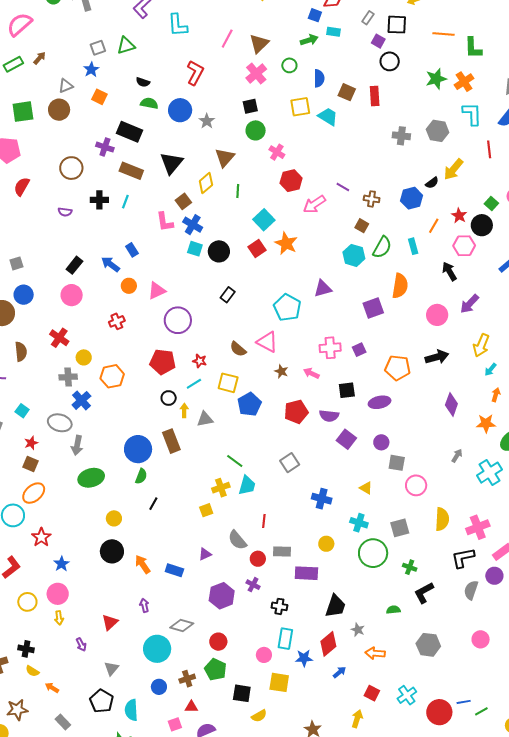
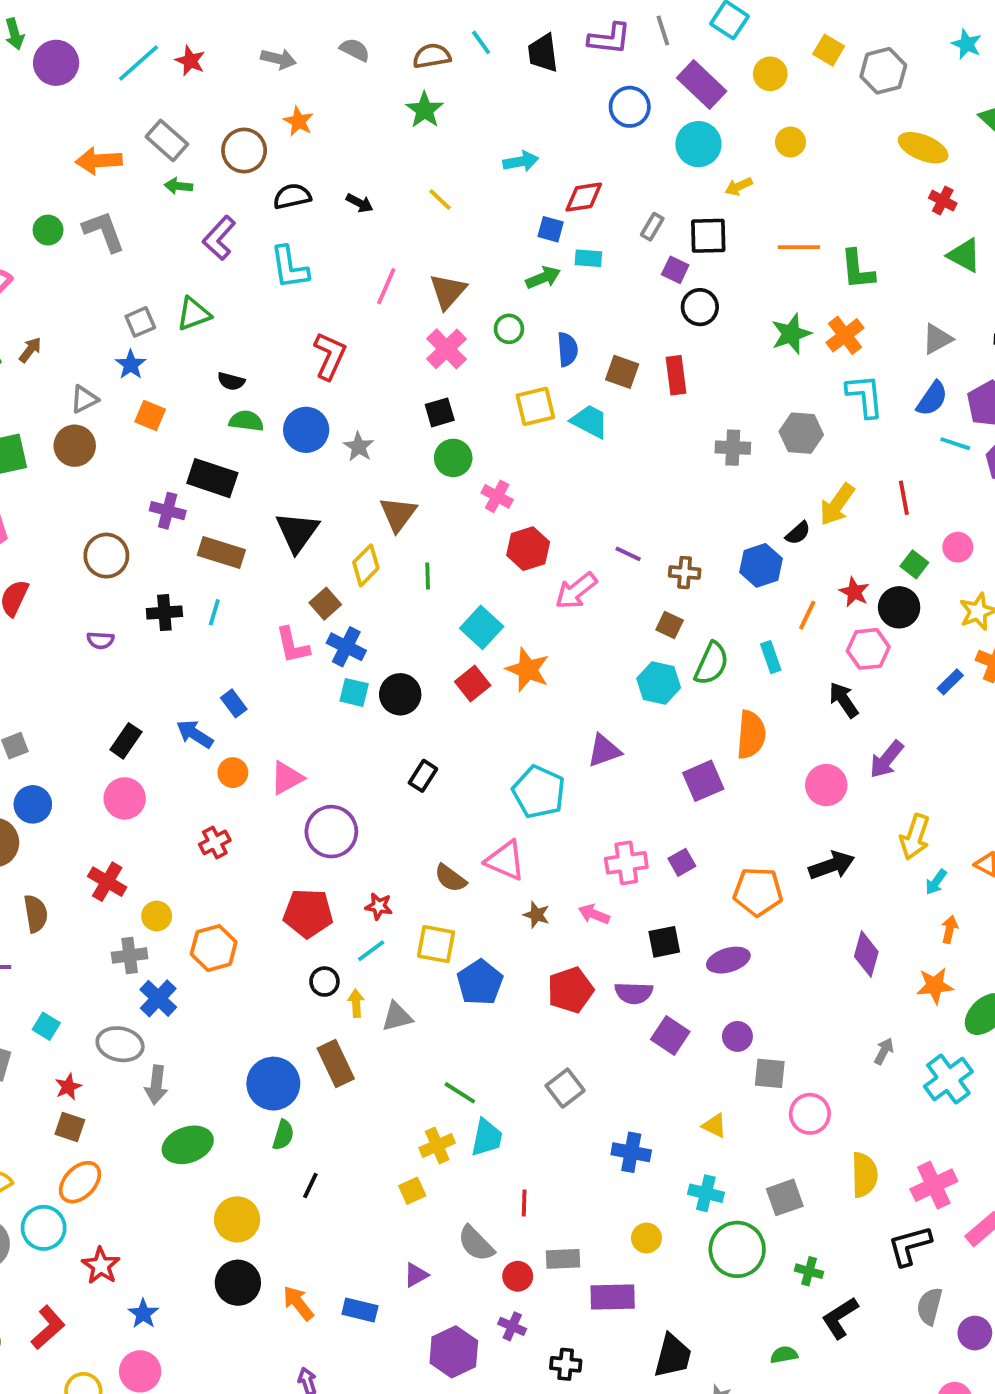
red line: (489, 149) -> (904, 498), moved
yellow circle: (114, 518) -> (237, 1219), size x1.5
purple circle: (494, 576) -> (975, 1333), moved

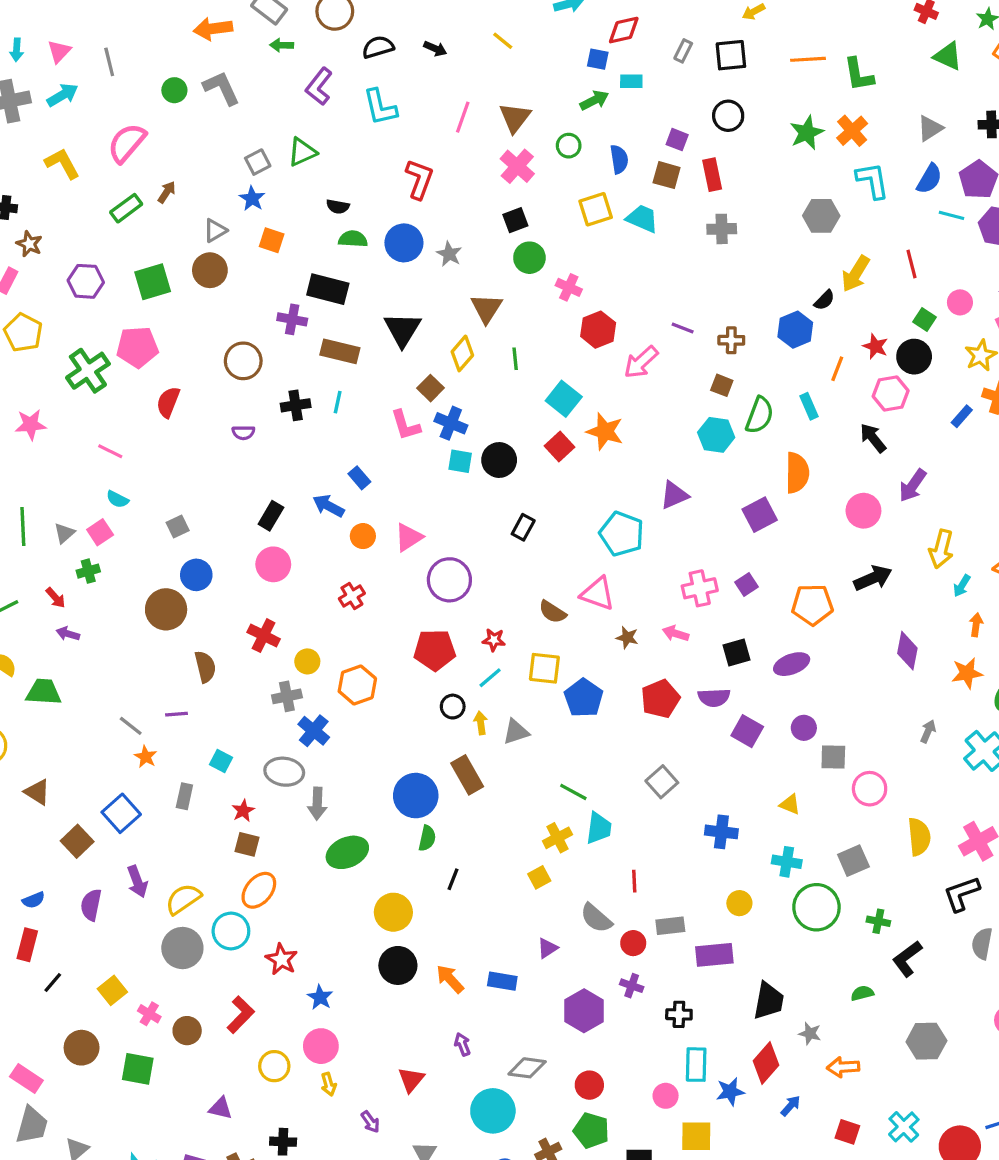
purple square: (675, 270) -> (677, 140), moved
gray cross: (733, 448) -> (722, 229), moved

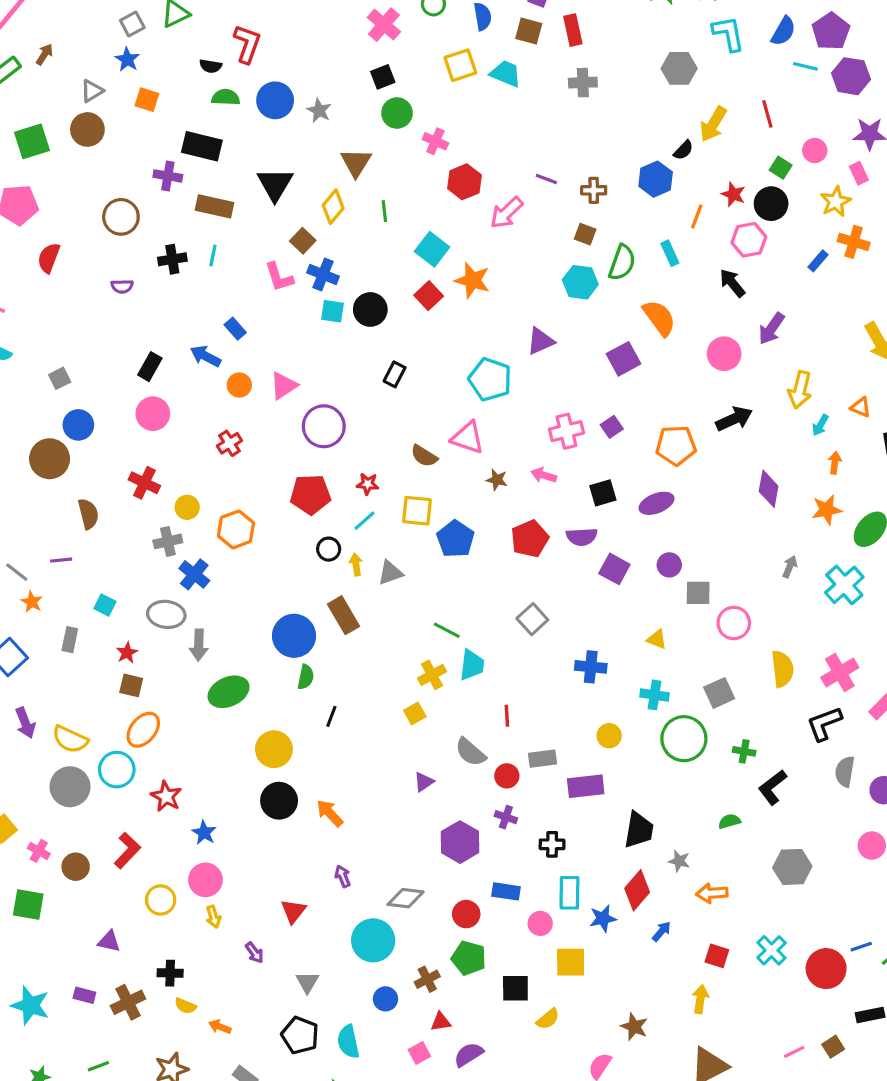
red L-shape: (419, 179) -> (247, 44), moved
orange semicircle: (797, 473) -> (659, 318), turned -36
yellow semicircle: (183, 899) -> (70, 739), turned -120
blue rectangle: (502, 981) -> (506, 891), moved

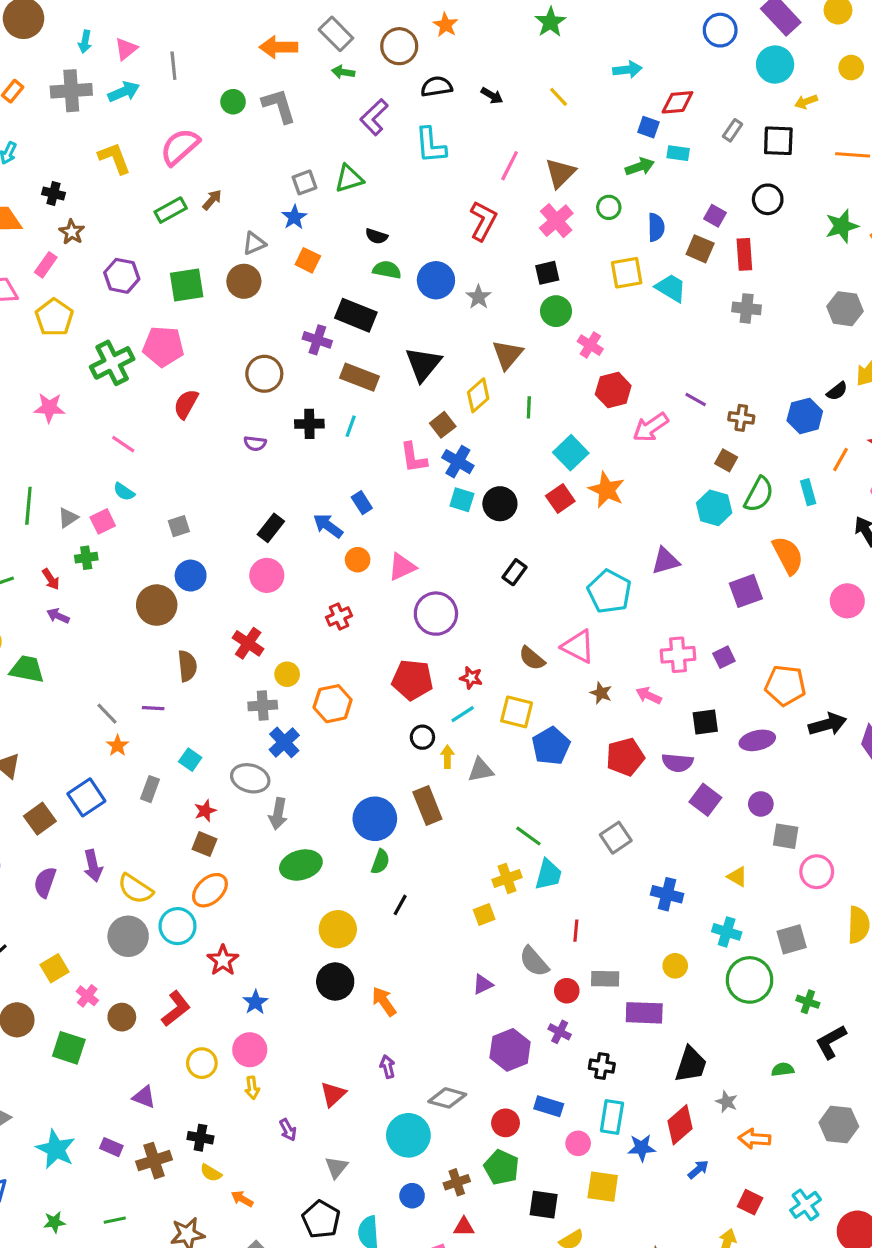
red L-shape: (247, 44) -> (483, 221), moved
black arrow: (734, 419) -> (827, 724), moved

